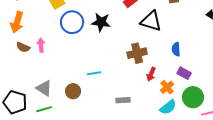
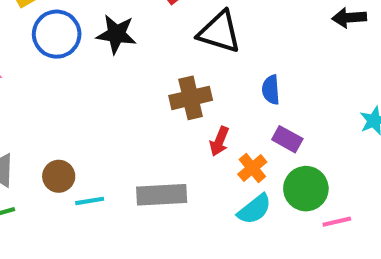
cyan line: (94, 73) -> (90, 201), moved
gray rectangle: (123, 100) -> (162, 195), size x1.6

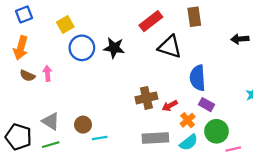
blue semicircle: (271, 90) -> (198, 78), size x1.6
brown cross: (191, 98) -> (146, 98), moved
red arrow: (219, 141) -> (170, 106), turned 40
gray rectangle: (162, 195) -> (155, 138), moved

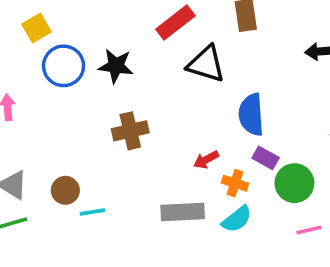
brown cross: (146, 98) -> (130, 131), moved
orange cross: (188, 120) -> (235, 183), turned -32
green circle: (216, 131) -> (294, 183), moved

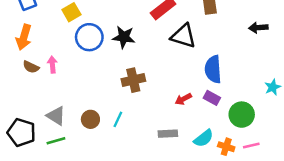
purple rectangle: (266, 158) -> (212, 98), moved
orange cross: (235, 183) -> (226, 147), moved
cyan line: (92, 212) -> (118, 119), moved, turned -56
gray rectangle: (183, 212) -> (168, 134), size x0.7

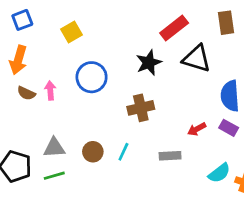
blue circle: (89, 37) -> (92, 77), moved
black star: (124, 37) -> (149, 63), moved, turned -30
gray triangle: (56, 116) -> (54, 148), turned -36
gray rectangle: (168, 134) -> (170, 156), moved

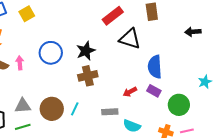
yellow square: (72, 32) -> (27, 14), moved
black star: (149, 63) -> (86, 51), moved
brown circle: (93, 152) -> (52, 109), size x1.5
cyan semicircle: (219, 173) -> (132, 126), moved, turned 60

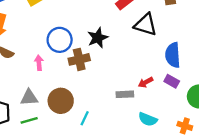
pink arrow: (20, 63) -> (39, 63), moved
brown cross: (88, 76) -> (79, 59), moved
cyan line: (75, 109) -> (85, 118), moved
gray rectangle: (110, 112) -> (125, 94), moved

